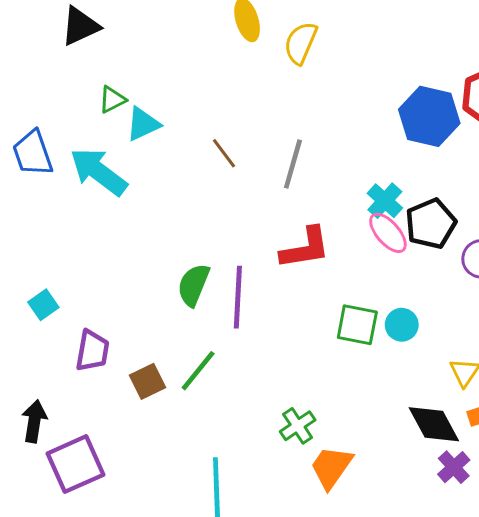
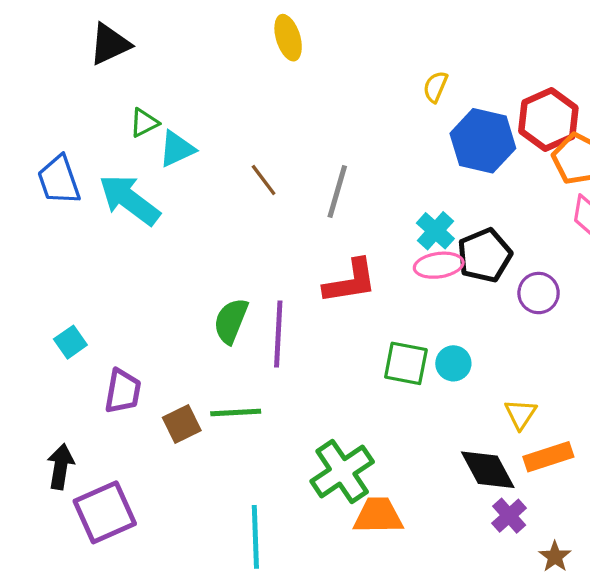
yellow semicircle: (301, 43) -> (435, 87), moved, size x0.7
pink ellipse: (388, 233) -> (439, 265), turned -57
green line: (198, 371) -> (236, 413), turned 48
green cross: (298, 426) -> (342, 471), size x1.6
orange trapezoid: (331, 467) -> (378, 516), turned 54

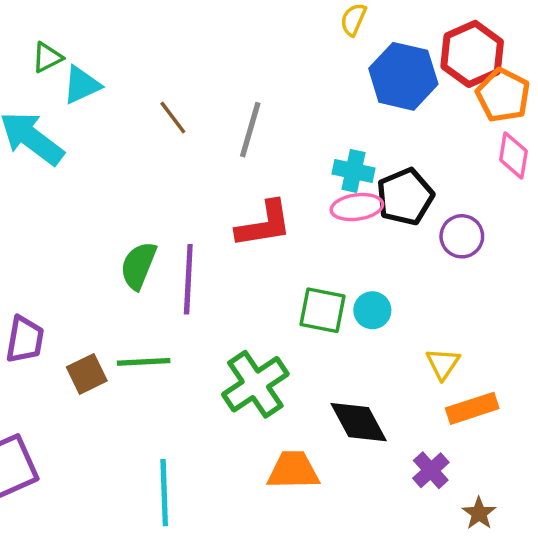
cyan cross: (435, 231) -> (353, 171), turned -30
black diamond: (488, 470) -> (359, 422), moved
green cross: (342, 471) -> (255, 384), moved

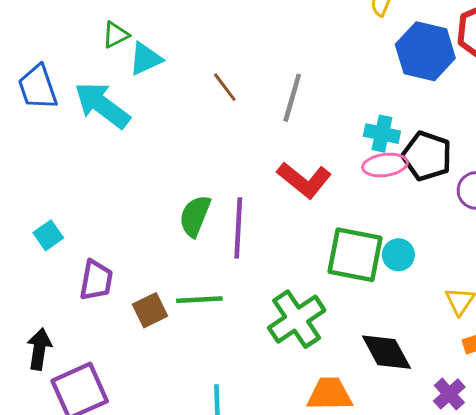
black pentagon: (405, 197) -> (427, 156), turned -30
red L-shape: (264, 224) -> (304, 180), turned 48
green square: (322, 310) -> (355, 255), size x1.4

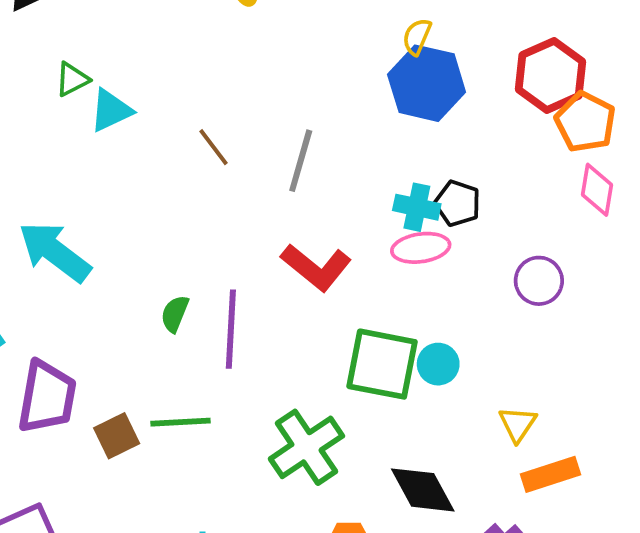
blue hexagon: (425, 51) -> (427, 83), moved
cyan arrow: (102, 105) -> (55, 252), moved
black pentagon: (427, 156) -> (458, 203), moved, size x0.7
green semicircle: (195, 216) -> (175, 314), size x0.7
purple trapezoid: (96, 280) -> (47, 397), size x1.4

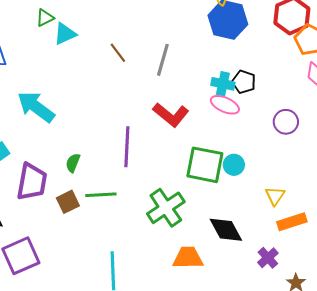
pink ellipse: (421, 248) -> (225, 105), turned 32
green semicircle: (175, 314) -> (73, 163), moved

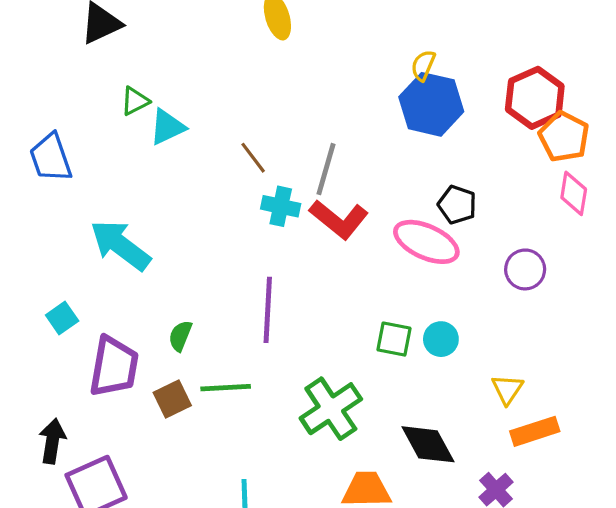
cyan cross: (223, 84) -> (281, 206), moved
pink ellipse: (225, 105) -> (426, 242), size x1.4
red L-shape: (171, 115) -> (339, 219), moved
green square: (205, 165) -> (394, 339), size x0.6

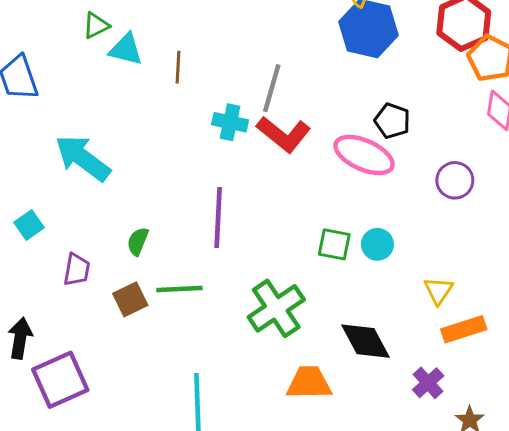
cyan triangle: (167, 127) -> (126, 49), turned 39
brown line: (253, 158) -> (178, 67), moved, turned 40
purple trapezoid: (114, 367) -> (77, 270), size x0.6

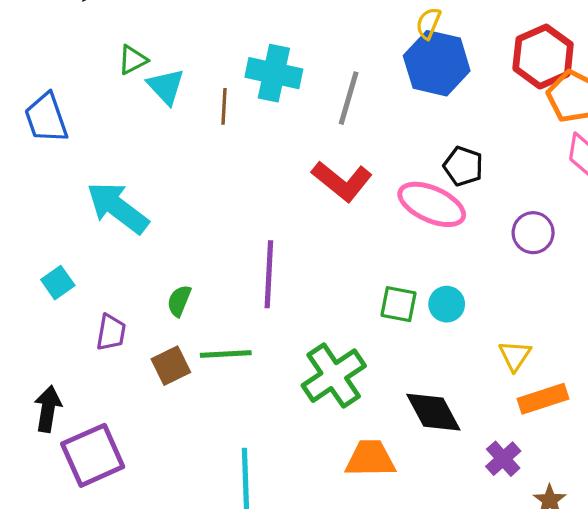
cyan triangle: (126, 49) -> (166, 86), turned 33
gray line: (272, 88) -> (349, 98), moved
cyan cross: (230, 122) -> (274, 73), moved, size x1.4

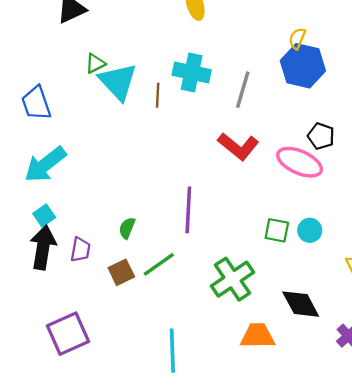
cyan triangle: (166, 86) -> (118, 82), size x1.5
cyan arrow: (118, 208) -> (45, 164), moved, turned -75
green line: (226, 354) -> (159, 264), turned -32
black arrow: (48, 409) -> (43, 247), moved, size x1.4

